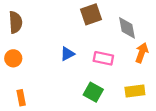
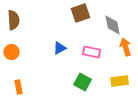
orange arrow: (142, 53) -> (126, 47), turned -36

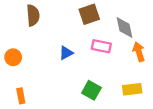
brown semicircle: (14, 20) -> (33, 15), moved
pink rectangle: (92, 52) -> (101, 46), moved

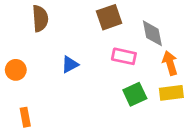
blue triangle: (66, 53) -> (70, 64), moved
yellow rectangle: (132, 89) -> (171, 93), moved
green square: (91, 90) -> (135, 94), moved, turned 36

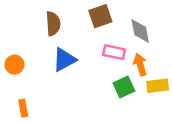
brown semicircle: (40, 18) -> (53, 24), moved
orange arrow: (170, 63) -> (140, 65), moved
blue triangle: (70, 64) -> (64, 60), size x1.5

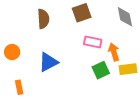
gray diamond: (140, 31) -> (125, 17), moved
blue triangle: (64, 60) -> (48, 62), moved

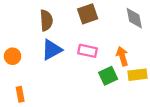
pink rectangle: (93, 42) -> (88, 51), moved
blue triangle: (48, 62) -> (52, 50), moved

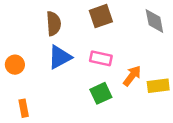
orange arrow: (122, 56) -> (132, 76), moved, turned 54
green square: (108, 76) -> (101, 93), moved

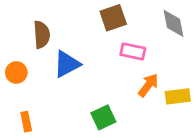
brown semicircle: (54, 24) -> (42, 35), moved
pink rectangle: (101, 58) -> (133, 51), moved
green square: (101, 93) -> (103, 117), moved

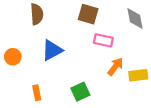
brown square: (113, 18) -> (88, 14), turned 35
brown semicircle: (42, 35) -> (37, 14), moved
orange rectangle: (26, 122) -> (37, 93), moved

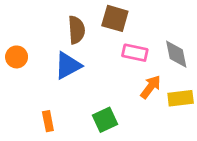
brown semicircle: (37, 14) -> (76, 30), moved
gray diamond: (135, 19) -> (176, 54), moved
orange circle: (13, 57) -> (17, 57), moved

